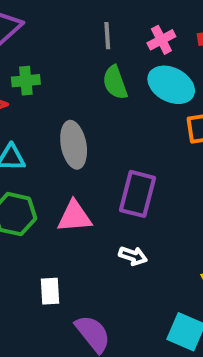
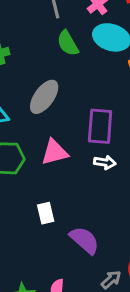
gray ellipse: (74, 145) -> (44, 97), turned 56
white arrow: (133, 256) -> (105, 162), moved

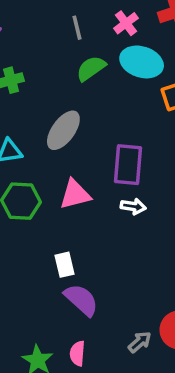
green semicircle: (68, 43) -> (91, 68), turned 84
purple semicircle: (84, 240) -> (81, 300), moved

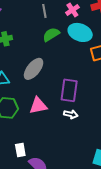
white rectangle: (64, 265) -> (20, 150), moved

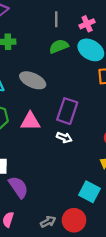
gray ellipse: (34, 69) -> (33, 80), turned 65

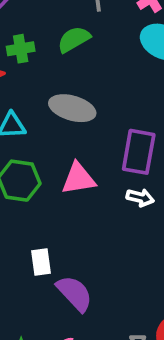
green semicircle: (59, 46) -> (74, 39), moved

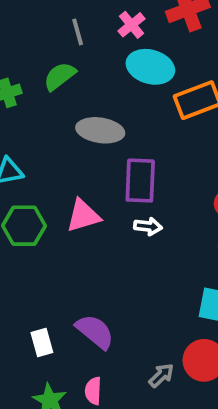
gray ellipse: (72, 108) -> (100, 130), moved
white rectangle: (41, 262) -> (42, 343), moved

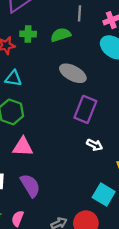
pink triangle: (83, 216) -> (23, 147), moved
white arrow: (148, 226) -> (95, 145), moved

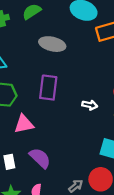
purple rectangle: (85, 109) -> (48, 88), moved

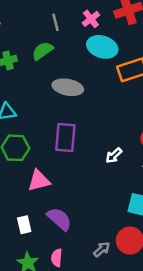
white arrow: (90, 105) -> (114, 156), turned 128

